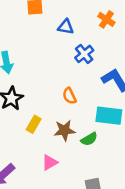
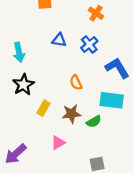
orange cross: (106, 19) -> (96, 13), moved
blue triangle: (66, 27) -> (59, 40), moved

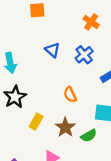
blue triangle: (59, 40) -> (52, 50), turned 32
brown star: (71, 114) -> (65, 127), turned -30

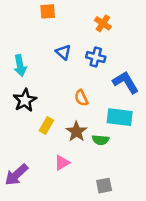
blue cross: (84, 55) -> (96, 57), turned -36
green semicircle: (89, 136) -> (100, 140), turned 35

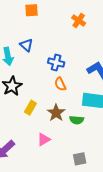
blue triangle: (63, 52) -> (26, 45), moved
blue cross: (96, 57) -> (56, 63), moved

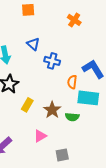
blue triangle: (26, 45) -> (33, 44), moved
orange semicircle: (60, 84) -> (72, 82), moved, turned 32
gray square: (80, 159) -> (62, 155), moved

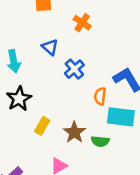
orange cross: (74, 20) -> (82, 23), moved
blue cross: (52, 61) -> (74, 69), turned 35

